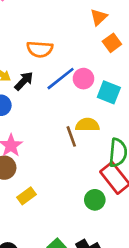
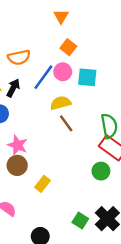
orange square: (112, 43) -> (68, 47), moved
yellow semicircle: (87, 125) -> (61, 103), moved

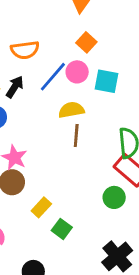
brown line: (66, 123) -> (76, 135), turned 36
green square: (80, 221) -> (62, 229), moved

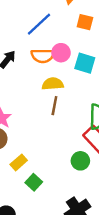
orange square: (86, 42) -> (85, 22), moved, turned -35
orange semicircle: (25, 50) -> (43, 56), moved
blue line: (53, 77) -> (39, 24), moved

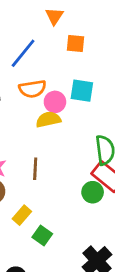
pink circle: (61, 53) -> (55, 102), moved
brown line: (54, 106) -> (35, 169), moved
green circle: (80, 161) -> (93, 192), moved

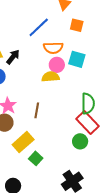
orange semicircle: (32, 89) -> (53, 48), moved
green circle: (93, 192) -> (80, 141), moved
yellow rectangle: (22, 215) -> (23, 142), size x1.5

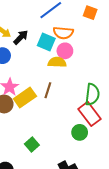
cyan square: (77, 59) -> (46, 42), moved
brown line: (37, 110) -> (48, 90), moved
yellow rectangle: (23, 142) -> (25, 97), moved

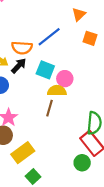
orange semicircle: (63, 33) -> (22, 48), moved
brown line: (48, 90) -> (50, 108), moved
yellow rectangle: (25, 97) -> (23, 153), moved

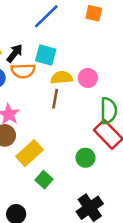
orange semicircle: (22, 48) -> (23, 71), moved
pink circle: (65, 79) -> (88, 78), moved
green circle: (82, 163) -> (85, 158), moved

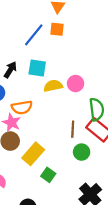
orange square: (94, 13) -> (57, 29), moved
orange semicircle: (23, 71) -> (22, 107), moved
brown line: (55, 99) -> (73, 129), moved

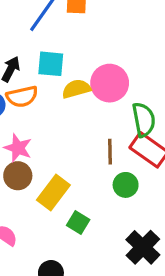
pink circle: (76, 84) -> (110, 83), size x1.5
orange semicircle: (22, 107) -> (22, 97), moved

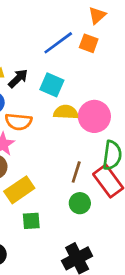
orange semicircle: (22, 97) -> (18, 122), moved
green square: (78, 223) -> (31, 221), turned 36

